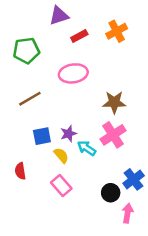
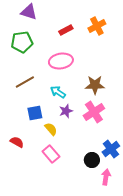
purple triangle: (59, 16) -> (29, 12), moved, turned 36
purple star: (68, 134) -> (66, 111), moved
cyan arrow: (87, 148) -> (58, 92), moved
red semicircle: (20, 171) -> (17, 142), turned 128

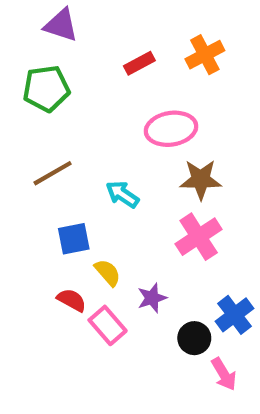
pink ellipse: (61, 61) -> (171, 129), moved
purple star: (66, 111) -> (152, 298), moved
red semicircle: (17, 142) -> (72, 300), moved
pink arrow: (106, 177) -> (224, 374), turned 140

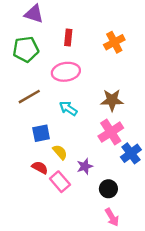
orange cross: (205, 55) -> (114, 42), moved
red rectangle: (139, 63) -> (68, 37), moved, turned -56
pink ellipse: (171, 129) -> (66, 72), moved
blue cross: (234, 315) -> (131, 153), moved
pink arrow: (224, 374) -> (112, 217), moved

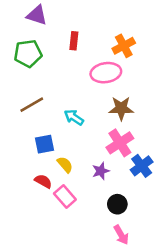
pink ellipse: (66, 72) -> (106, 73), moved
purple star: (85, 166) -> (101, 171), moved

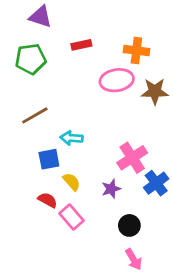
red rectangle: (74, 41) -> (81, 45), turned 72
orange cross: (124, 46) -> (136, 51), turned 35
brown star: (121, 108) -> (155, 91), moved
cyan arrow: (74, 117) -> (72, 138), moved, turned -30

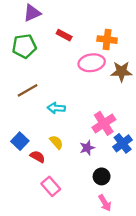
purple triangle: (41, 17) -> (32, 13), turned -42
red rectangle: (81, 45) -> (64, 35), turned 40
blue square: (49, 159) -> (20, 141), moved, turned -35
pink rectangle: (72, 217) -> (51, 186), moved

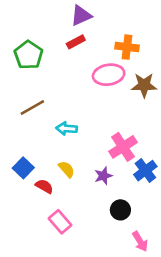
purple triangle: (32, 13) -> (81, 16), moved
red rectangle: (64, 35) -> (76, 42), turned -56
green pentagon: (24, 46) -> (28, 55), turned -30
pink arrow: (105, 203) -> (140, 241), moved

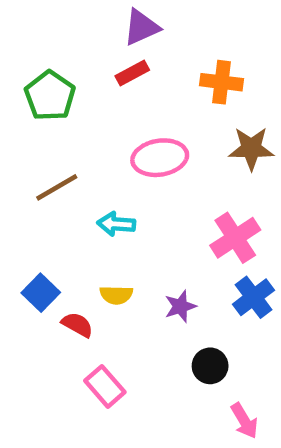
pink ellipse: (109, 75) -> (160, 158), moved
pink cross: (123, 147) -> (235, 238), moved
yellow semicircle: (67, 169) -> (116, 295), turned 132

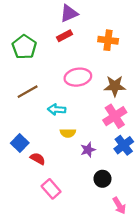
brown star: (251, 149) -> (115, 86), moved
yellow semicircle: (116, 295) -> (68, 133), moved

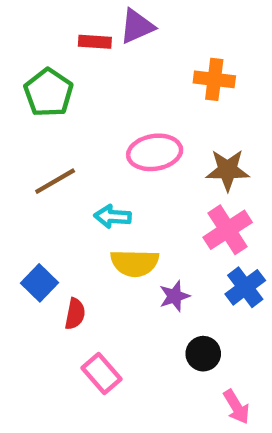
red rectangle: (64, 36) -> (95, 42), moved, turned 32
yellow semicircle: (68, 133) -> (135, 263), size x1.5
red semicircle: (38, 159) -> (75, 314), turned 72

